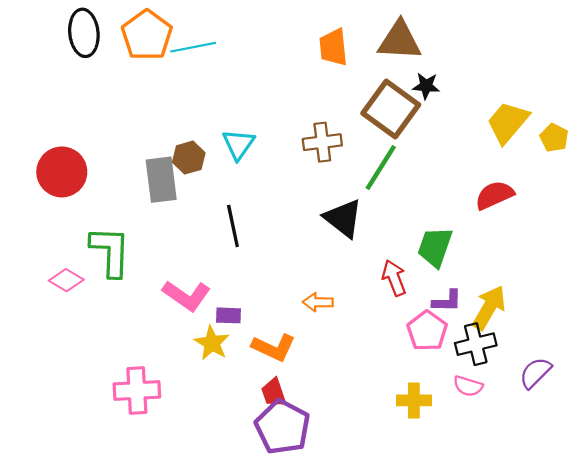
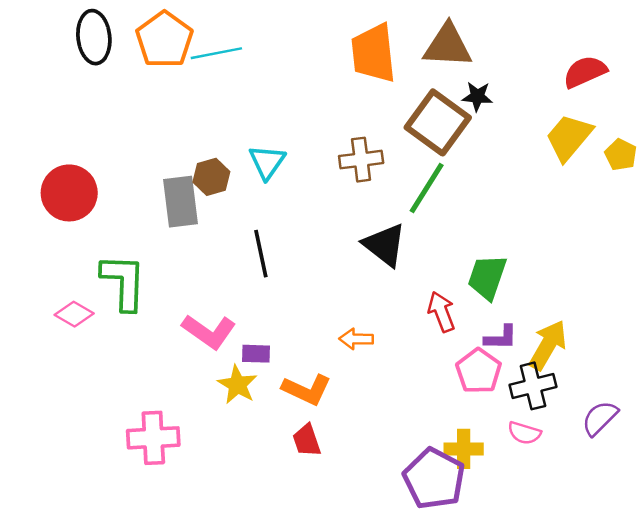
orange trapezoid: (333, 47) -> (373, 53), size x1.4
red semicircle: (495, 195) -> (585, 72), moved
purple pentagon: (283, 427) -> (434, 479), moved

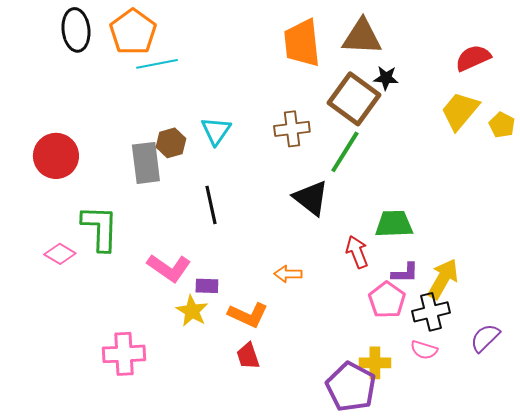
cyan line: (216, 53) -> (157, 64), moved
green trapezoid: (487, 277) -> (394, 224), turned 69

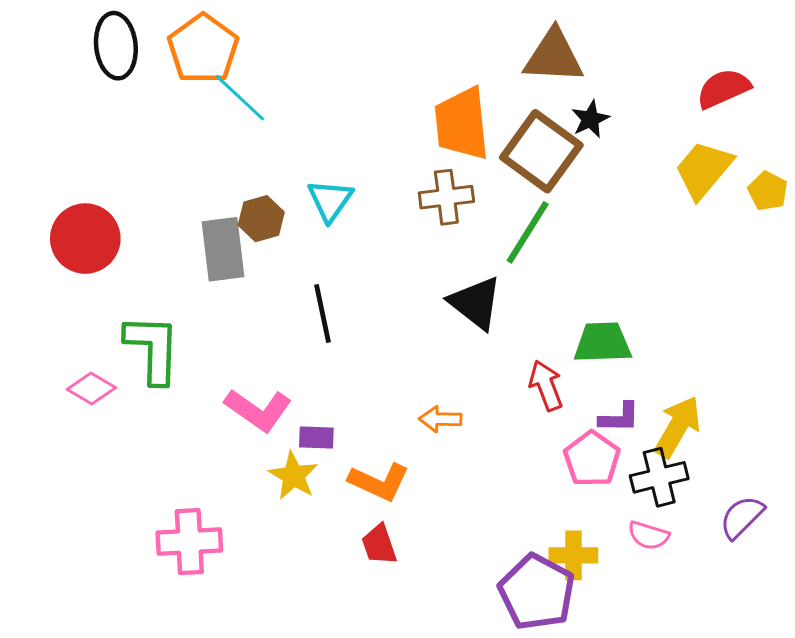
orange trapezoid: (302, 43) -> (462, 124), moved
cyan line: (157, 64) -> (240, 98), turned 54
black star: (386, 78) -> (590, 119), turned -30

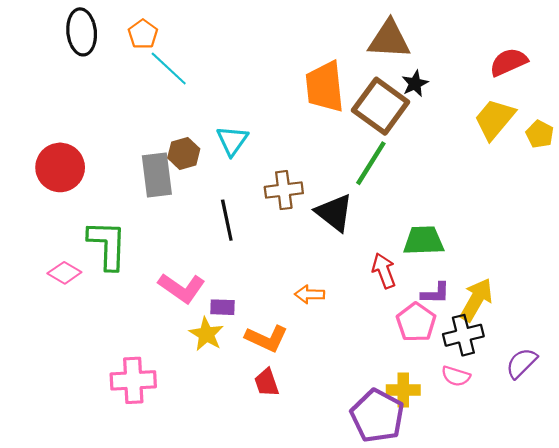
orange pentagon: (203, 49) -> (143, 34), size x0.6
brown cross: (446, 197) -> (284, 190), moved

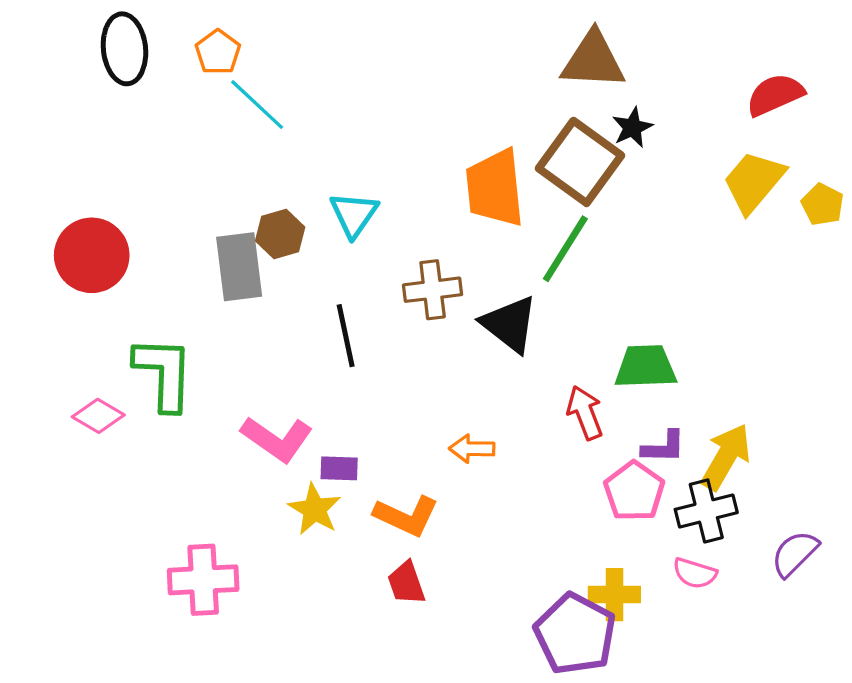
orange trapezoid: (325, 87) -> (495, 188), moved

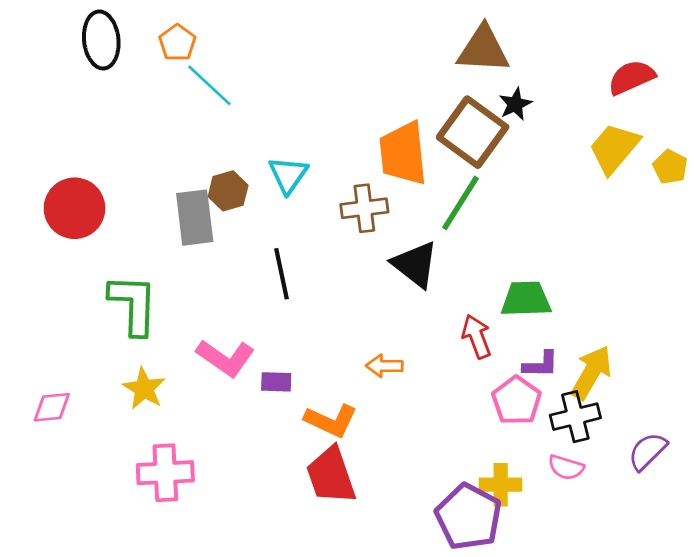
brown cross: (433, 290) -> (364, 208), moved
pink diamond: (98, 416) -> (52, 407), moved, turned -36
yellow star: (315, 509) -> (144, 389), moved
red trapezoid: (406, 583) -> (331, 475), size x1.6

